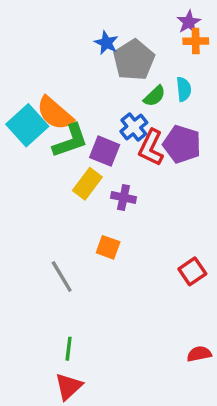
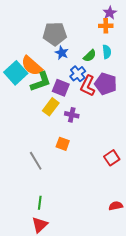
orange cross: (196, 41) -> (106, 26), moved
blue star: (106, 43) -> (62, 53), moved
gray pentagon: (134, 60) -> (55, 34), moved, turned 30

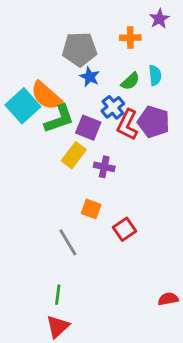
orange cross: (106, 26) -> (130, 38), moved
red square: (112, 158) -> (125, 229), moved
gray line: (36, 161) -> (68, 242), moved

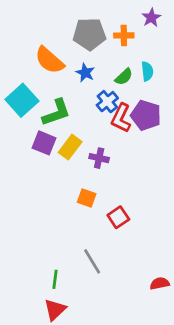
gray pentagon: (80, 49) -> (89, 34), moved
orange semicircle: (46, 96) -> (49, 60), moved
purple square: (88, 128) -> (44, 143), moved
gray line: (68, 242) -> (92, 261), moved

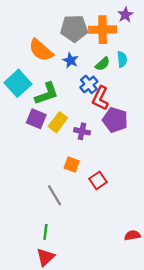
orange cross: (124, 35) -> (103, 30), size x1.6
purple pentagon: (146, 115) -> (115, 120), moved
gray line: (92, 261) -> (55, 195), moved

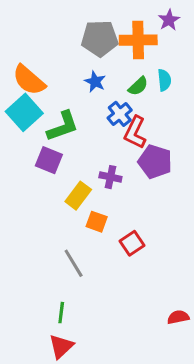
orange semicircle: (41, 50) -> (29, 80), moved
yellow rectangle: (58, 122) -> (78, 196), moved

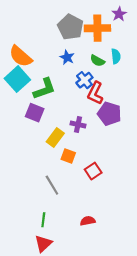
gray pentagon: (100, 38) -> (70, 27), turned 30
green semicircle: (138, 86) -> (97, 61), turned 72
red semicircle: (178, 317) -> (88, 221), moved

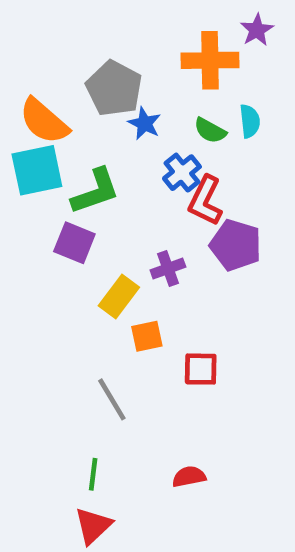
gray pentagon: (70, 27) -> (114, 88), moved
cyan square: (17, 79) -> (37, 170), turned 30
purple cross: (78, 125) -> (168, 268), turned -32
orange square: (68, 156) -> (147, 336), turned -32
red square: (93, 171) -> (201, 369), turned 35

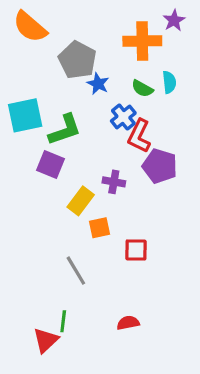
orange semicircle: (44, 121) -> (30, 27), moved
purple cross: (168, 268) -> (114, 182), turned 30
red triangle: (93, 526) -> (46, 340), moved

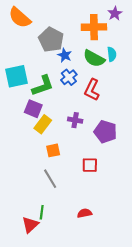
green semicircle: (142, 88) -> (94, 58), size x1.5
blue cross: (123, 117) -> (69, 77), moved
purple pentagon: (160, 166) -> (105, 132), moved
yellow rectangle: (81, 201) -> (43, 124), moved
orange square: (100, 228) -> (53, 150), moved

